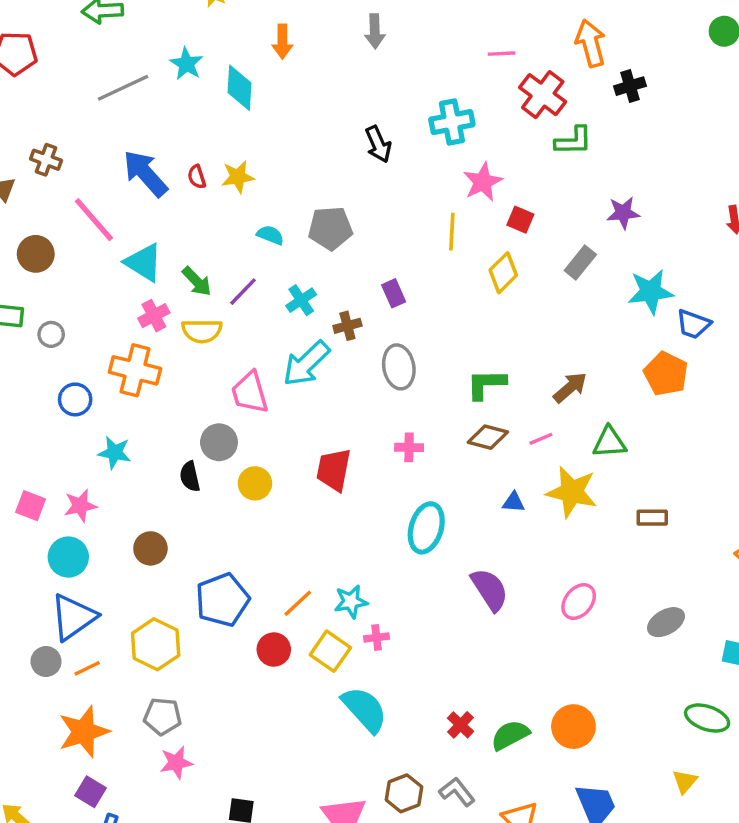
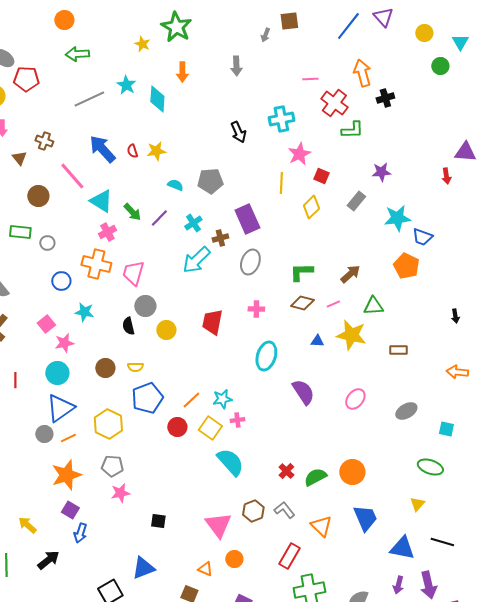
purple rectangle: (394, 293) -> (247, 219), size x1.8
yellow semicircle: (202, 331) -> (135, 367), moved, size x0.7
gray ellipse: (399, 367) -> (250, 262), turned 30
pink trapezoid: (250, 393) -> (133, 273), moved, turned 32
pink square: (31, 506) -> (46, 324), moved, turned 30

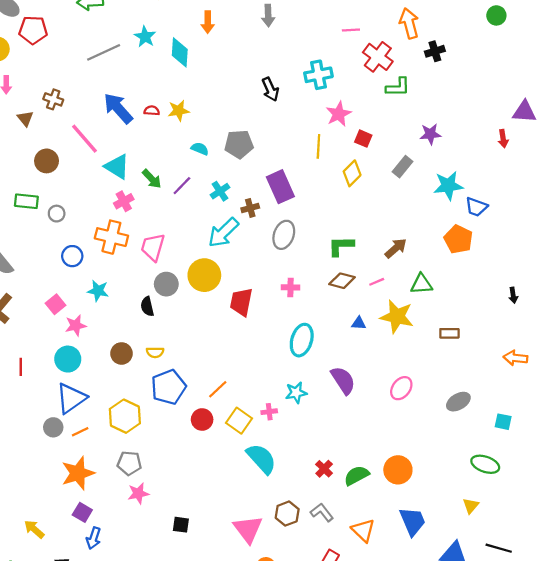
red semicircle: (132, 151) -> (152, 111), turned 112
yellow circle: (166, 330) -> (204, 275), moved, size x1.5
cyan star: (222, 399) -> (296, 393), moved

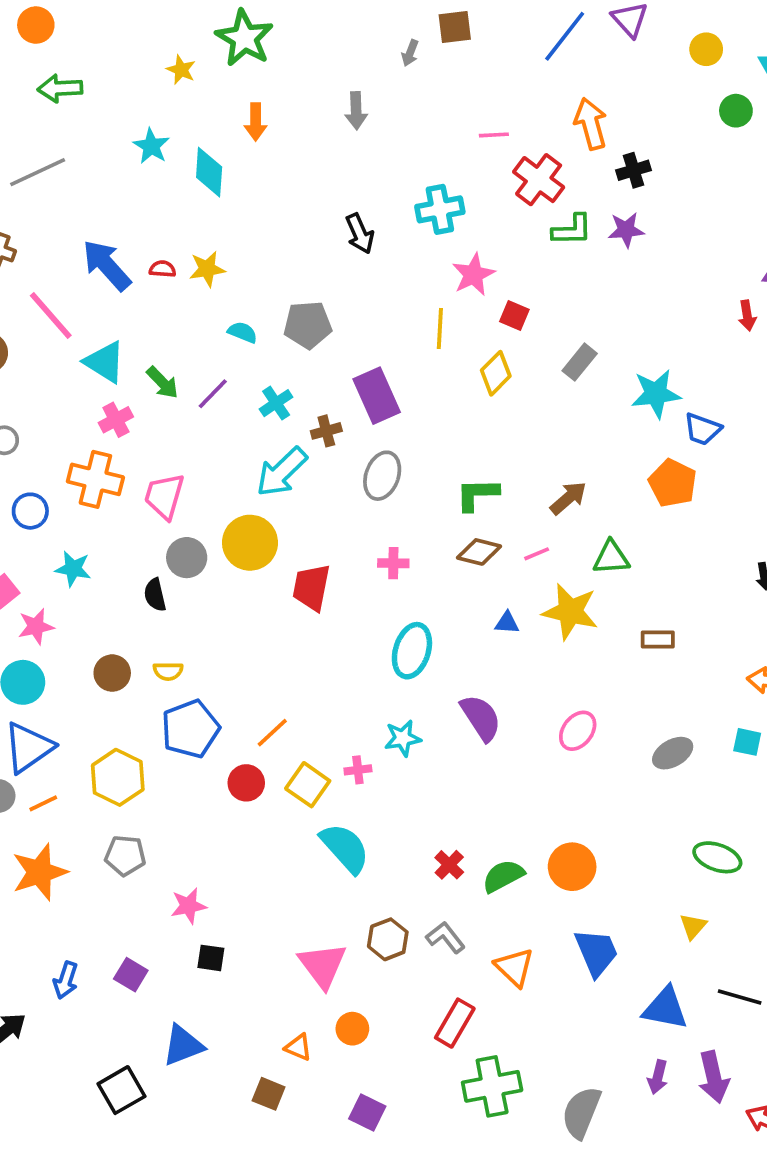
gray line: (104, 52) -> (38, 172), moved
purple star: (430, 134) -> (626, 230), moved
cyan square: (503, 422) -> (747, 742), moved
pink star: (138, 493) -> (189, 906), moved
purple square: (82, 512) -> (131, 975), moved

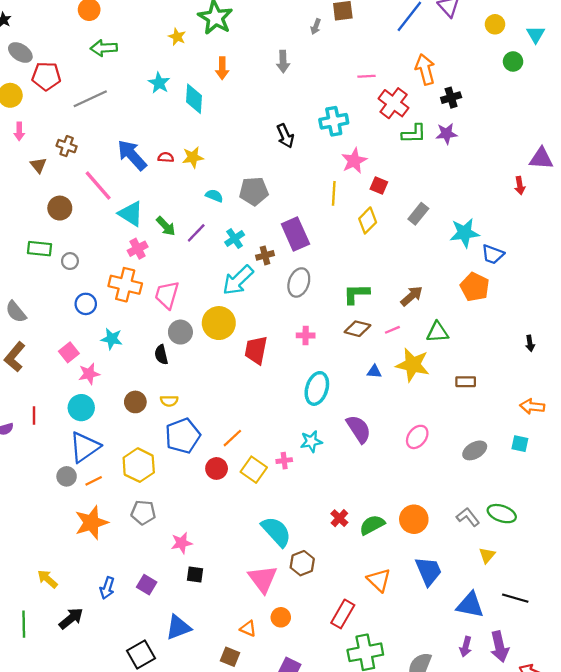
cyan semicircle: (345, 848) -> (276, 532), moved
gray L-shape: (445, 937) -> (468, 517), moved

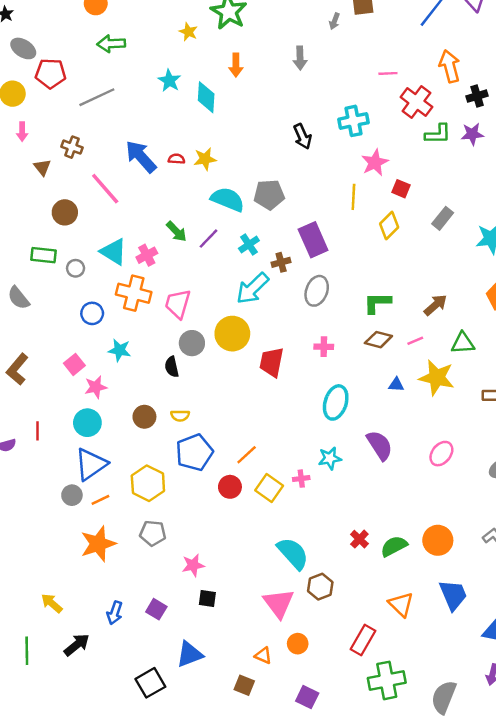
cyan semicircle: (214, 196) -> (228, 199), size x1.8
cyan triangle: (131, 214) -> (114, 252), moved
gray semicircle: (16, 312) -> (18, 298), moved

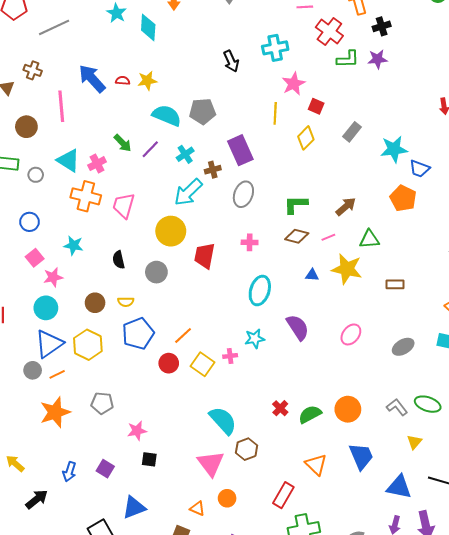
pink line: (105, 189) -> (61, 106), turned 36
blue circle: (92, 313) -> (30, 222), moved
gray circle: (192, 343) -> (156, 272), moved
yellow hexagon: (148, 483) -> (88, 345), moved

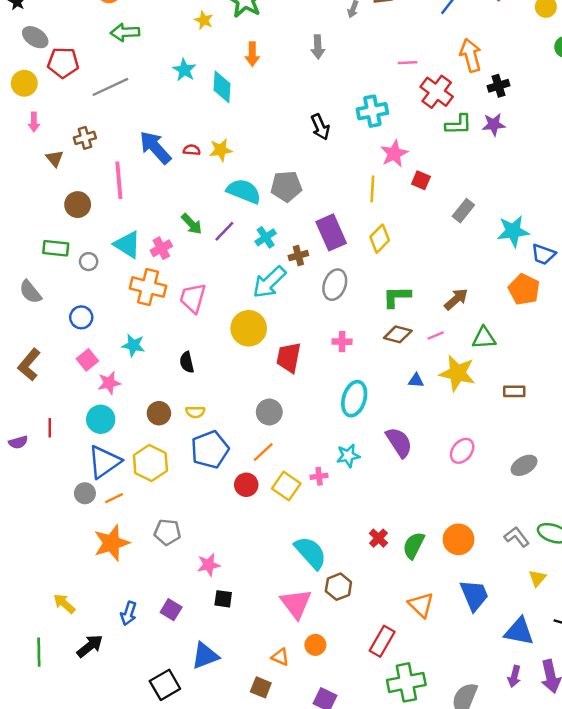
brown cross: (33, 70) -> (85, 138), turned -36
yellow diamond: (306, 138) -> (380, 239), moved
gray circle: (156, 272) -> (269, 412), moved
green semicircle: (310, 414) -> (414, 545), turned -35

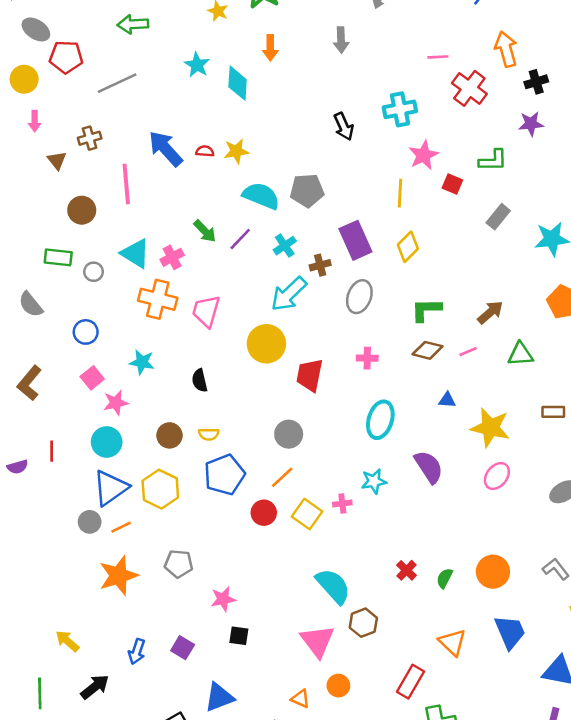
green L-shape: (459, 125) -> (493, 160), moved
yellow star: (457, 373) -> (490, 428), moved
green semicircle: (414, 545) -> (444, 578), size x0.7

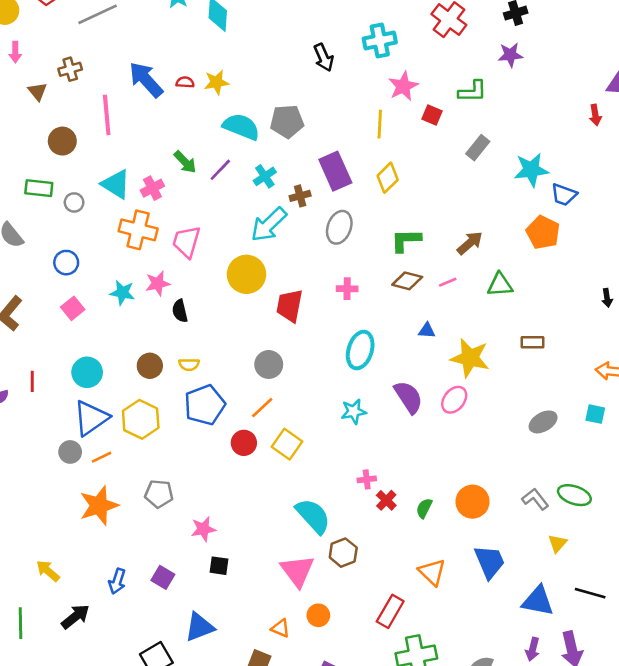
pink star: (116, 403) -> (158, 283), moved
pink ellipse: (497, 476) -> (454, 400), moved
pink cross: (342, 504) -> (367, 479), moved

